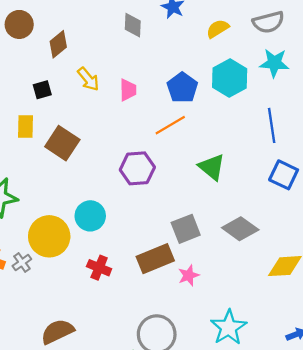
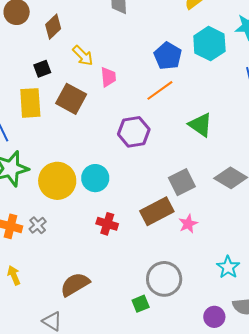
pink trapezoid: (128, 90) -> (108, 77), moved
yellow rectangle: (26, 126) -> (30, 103), size x1.4
brown square: (62, 143) -> (71, 99), moved
yellow circle: (49, 236) -> (57, 181), moved
cyan star: (229, 327) -> (228, 267), size x0.7

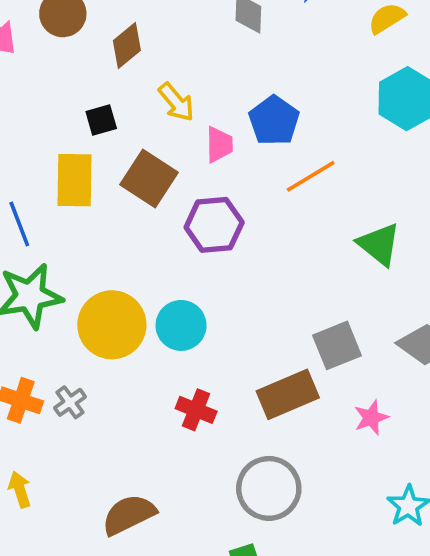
blue pentagon: (168, 56) -> (274, 121), moved
purple hexagon: (134, 132) -> (214, 225), moved
pink star: (188, 224) -> (371, 418), moved
gray circle: (164, 279) -> (269, 488), moved

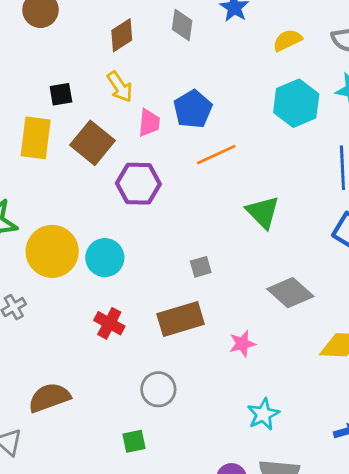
brown diamond: (127, 45) -> (122, 35), moved
gray square: (337, 345) -> (201, 267), moved, size x0.6
gray circle: (269, 488) -> (158, 389), size x0.7

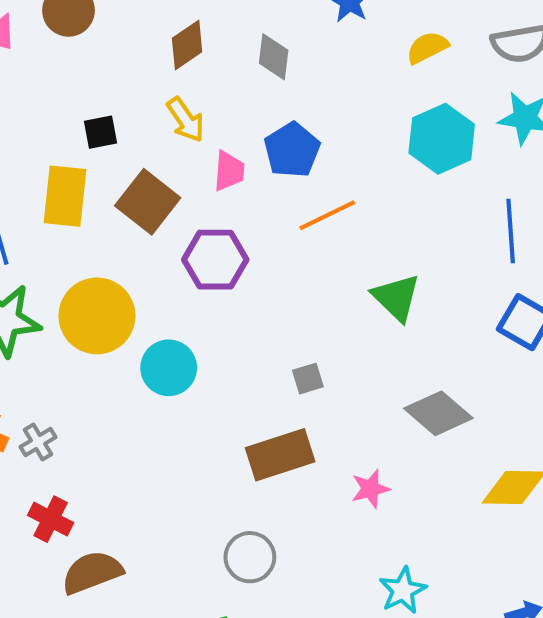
gray diamond: (182, 25) -> (274, 57), moved
yellow circle: (52, 251) -> (97, 316), moved
red cross: (109, 323) -> (51, 519), moved

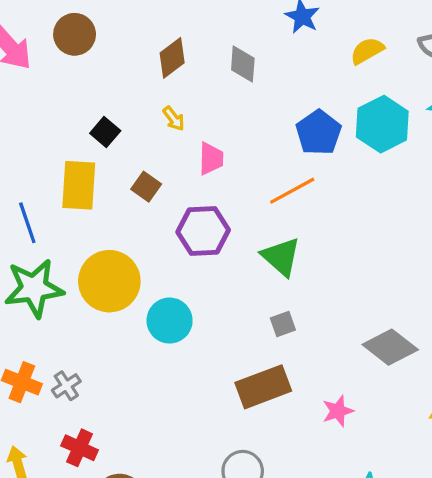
yellow arrow: (186, 120) -> (174, 119), size x0.7
black square: (100, 132) -> (105, 132), turned -36
blue pentagon: (292, 150) -> (319, 133), moved
brown square: (148, 202) -> (146, 187), size x0.6
green triangle: (396, 297) -> (281, 257), moved

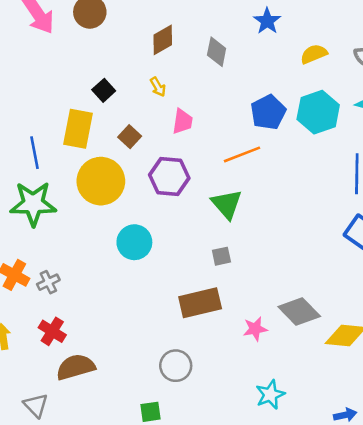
yellow circle: (109, 281) -> (101, 181), moved
gray diamond: (390, 347) -> (299, 312), moved

